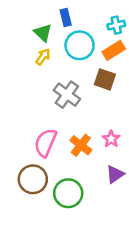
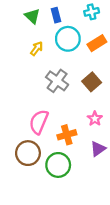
cyan cross: (116, 25) -> (92, 12), moved
green triangle: (43, 33) -> (32, 16), moved
brown square: (105, 79) -> (92, 82), moved, turned 30
orange cross: (81, 145) -> (67, 135), moved, turned 36

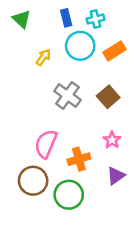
cyan cross: (92, 12) -> (95, 19), moved
green triangle: (32, 16) -> (22, 19), moved

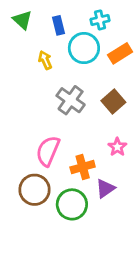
blue rectangle: (66, 18) -> (59, 25), moved
yellow arrow: (43, 57) -> (45, 60), turned -60
purple triangle: (116, 176) -> (105, 188), moved

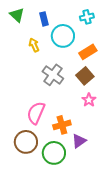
cyan cross: (100, 20) -> (87, 17), moved
orange rectangle: (120, 53) -> (88, 52), moved
pink star: (117, 147) -> (89, 100), moved

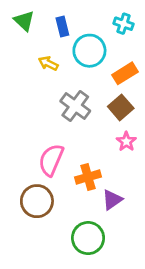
cyan cross: (87, 17) -> (124, 24), turned 32
yellow arrow: (34, 45) -> (48, 63), turned -40
green circle: (54, 153) -> (88, 238), moved

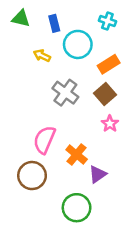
green triangle: (24, 21) -> (21, 18), turned -30
orange cross: (88, 177) -> (77, 155), turned -35

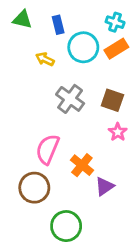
orange rectangle: (109, 64) -> (116, 49), moved
brown square: (105, 94) -> (112, 100), turned -30
green circle: (77, 208) -> (66, 226), moved

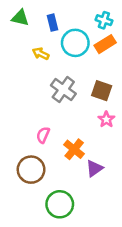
pink semicircle: (48, 149) -> (43, 135), size x0.6

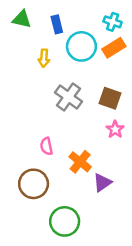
yellow arrow: (41, 54) -> (44, 58), turned -112
pink semicircle: (43, 135) -> (46, 146), turned -35

